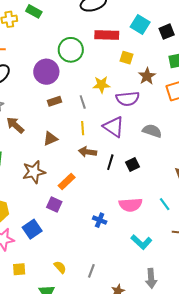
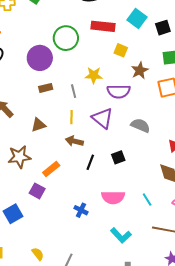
black line: (110, 162) -> (90, 162), moved

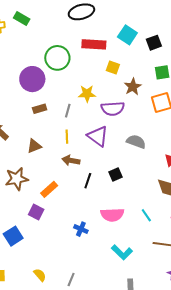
gray line: (74, 91) -> (68, 111), turned 32

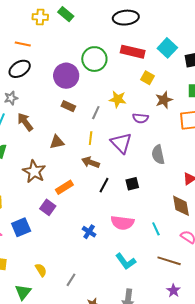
brown rectangle: (40, 109) -> (68, 106), turned 32
purple semicircle: (113, 109) -> (140, 118), size x0.7
gray semicircle: (136, 142) -> (158, 155), turned -132
brown star: (17, 179) -> (34, 171), turned 30

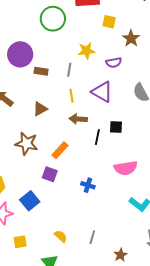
purple circle: (66, 76) -> (20, 54), moved
black square: (132, 184) -> (116, 127), moved, turned 32
blue cross: (89, 232) -> (88, 185), moved

